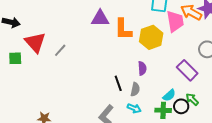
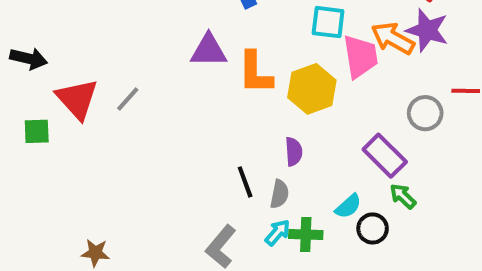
gray line: (60, 50) -> (128, 99), moved
green arrow: (192, 99) -> (403, 196), moved
cyan arrow: (134, 108) -> (277, 233), turned -72
green cross: (163, 110) -> (306, 235), moved

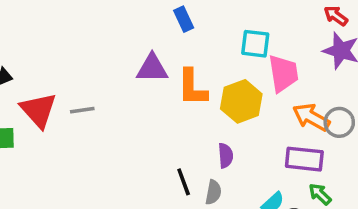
orange arrow: (393, 38) -> (311, 117), moved
gray line: (128, 99) -> (82, 110), turned 40
purple rectangle: (385, 156) -> (304, 159), turned -39

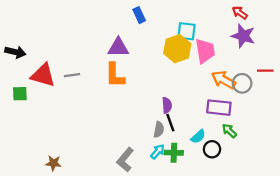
orange L-shape: (192, 87) -> (115, 75), moved
yellow hexagon: (241, 101) -> (177, 49), moved
red triangle: (38, 110) -> (43, 75), turned -32
black line: (184, 182) -> (170, 123), moved

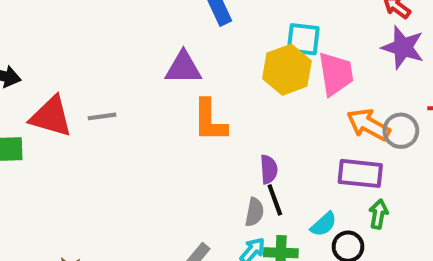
orange L-shape: (115, 75) -> (210, 121), moved
green arrow: (229, 131) -> (378, 214), turned 56

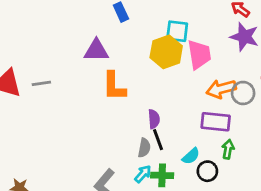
orange arrow: (368, 125) -> (221, 89), turned -44

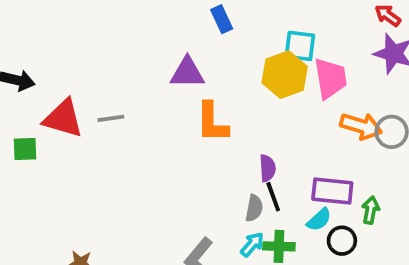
orange arrow: (221, 89) -> (361, 126), turned -148
purple rectangle: (216, 122) -> (332, 191), moved

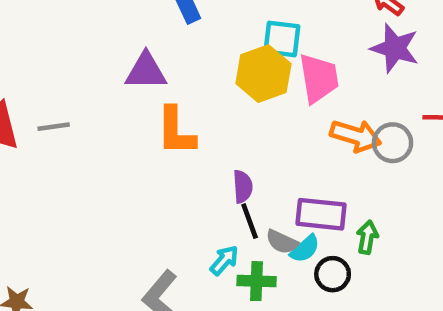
gray semicircle: (254, 208) -> (282, 242), moved, turned 104
cyan arrow: (252, 244) -> (224, 260), moved

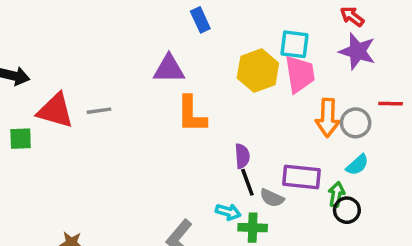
cyan square: (282, 39) -> (295, 44), moved
orange arrow: (356, 136) -> (328, 118), turned 75
cyan semicircle: (305, 249) -> (357, 165), moved
cyan arrow: (224, 260) -> (228, 212), turned 65
black circle: (333, 274) -> (347, 210), moved

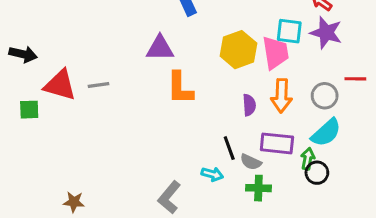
cyan square: (295, 44) -> (289, 31), moved
orange arrow: (328, 118) -> (282, 96), moved
purple semicircle: (242, 156) -> (249, 105), moved
cyan semicircle: (357, 165) -> (326, 133), size x1.5
green cross: (253, 228) -> (258, 188), moved

